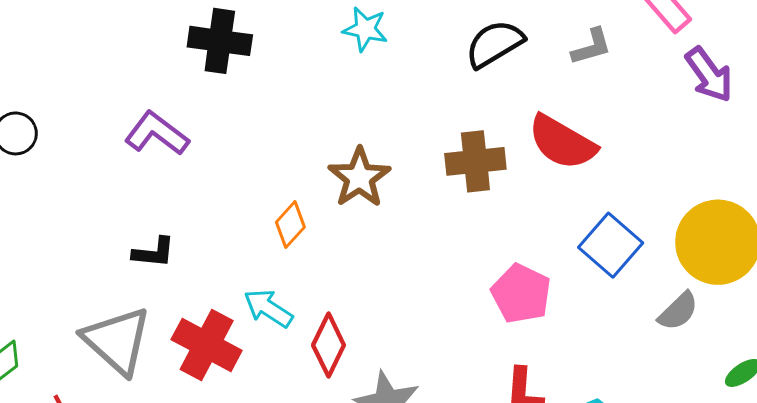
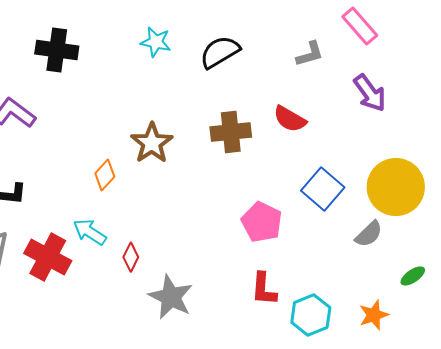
black semicircle: (495, 44) -> (220, 52), moved
purple arrow: (709, 75) -> (370, 93), moved
red semicircle: (562, 142) -> (290, 119), size x0.7
red diamond: (329, 345) -> (131, 257), size x0.7

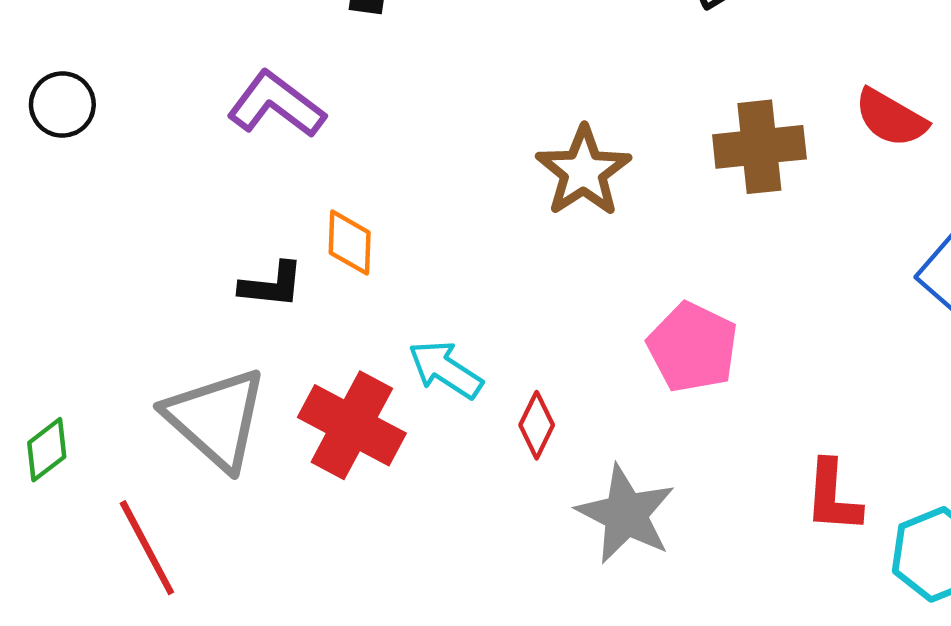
orange diamond: (105, 175) -> (350, 243), moved, turned -40
pink pentagon: (262, 222) -> (693, 347), moved

